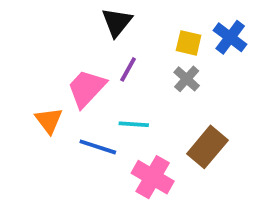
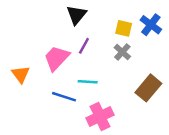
orange triangle: (49, 120) -> (21, 74), moved
brown rectangle: (207, 147) -> (148, 88), moved
pink cross: (153, 177) -> (100, 117), turned 35

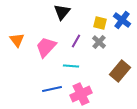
purple line: (84, 46) -> (76, 41), moved
orange triangle: (21, 74) -> (17, 40), moved
blue line: (64, 97) -> (52, 89), moved, turned -30

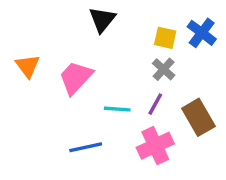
purple line: (76, 41) -> (155, 104), moved
brown rectangle: (120, 71) -> (198, 117), turned -70
pink cross: (81, 94) -> (155, 146), moved

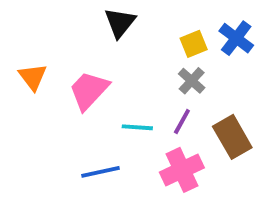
yellow square: (165, 38) -> (194, 44), turned -35

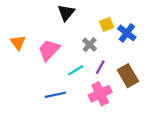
blue cross: (236, 38) -> (127, 33), moved
gray cross: (192, 81) -> (90, 45), moved
cyan line: (137, 127) -> (76, 70), turned -35

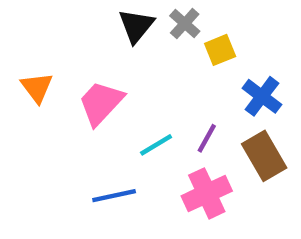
blue cross: (127, 33) -> (262, 96), moved
gray cross: (90, 45) -> (185, 23), moved

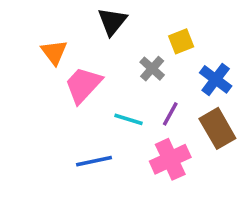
gray cross: (185, 23) -> (152, 69), moved
orange triangle: (37, 87) -> (54, 52), moved
cyan line: (156, 145) -> (129, 119), turned 48

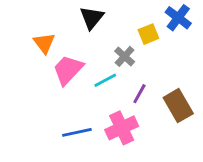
blue cross: (216, 79) -> (178, 18), moved
cyan line: (129, 119) -> (105, 80), moved, turned -45
pink cross: (170, 159) -> (122, 128), moved

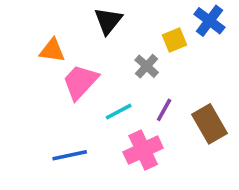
orange triangle: (44, 43) -> (52, 50), turned -45
cyan line: (105, 80) -> (119, 112), moved
blue line: (77, 132) -> (70, 155), moved

